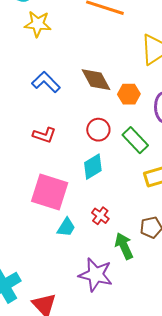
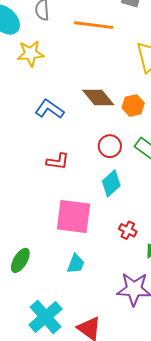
cyan trapezoid: (66, 227) -> (76, 264), moved

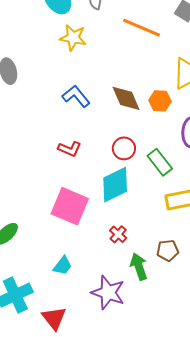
orange hexagon: (133, 105) -> (160, 101), moved
cyan diamond: (111, 183) -> (115, 185), size x1.4
cyan trapezoid: (76, 264) -> (63, 266), moved

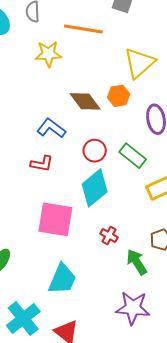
yellow star: (73, 38) -> (48, 54), moved
blue L-shape: (76, 96) -> (51, 128), moved
cyan trapezoid: (63, 266) -> (62, 279), size x1.6
purple star: (108, 293) -> (133, 308), moved

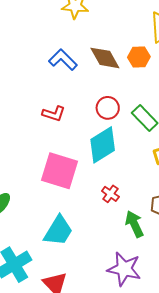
blue L-shape: (51, 128) -> (63, 60), moved

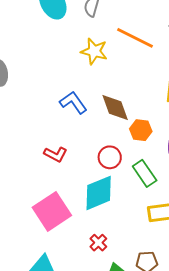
orange hexagon: (139, 57) -> (141, 130), moved
pink square: (60, 171) -> (52, 211), turned 30

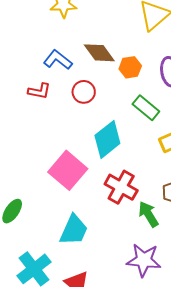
red L-shape: (55, 154) -> (39, 91), moved
red circle: (110, 157) -> (84, 92), moved
red cross: (98, 243) -> (121, 187), size x1.8

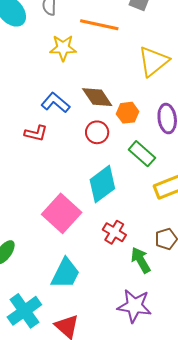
red circle: (84, 92) -> (97, 132), moved
red cross: (121, 187) -> (114, 232), size x0.7

